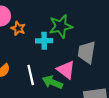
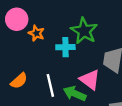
green star: (61, 26) -> (84, 31), turned -30

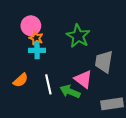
pink circle: (17, 19) -> (31, 26), moved
cyan cross: (65, 47) -> (37, 50), moved

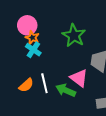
cyan cross: (37, 50) -> (33, 50), turned 35
orange semicircle: (21, 80) -> (26, 85), moved

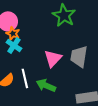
green star: (74, 35) -> (64, 15), moved
pink triangle: (79, 78) -> (53, 58), moved, turned 36

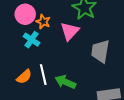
orange star: (13, 33) -> (43, 22), moved
pink triangle: (53, 58) -> (70, 31), moved

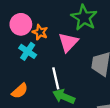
white line: (43, 75) -> (56, 78), moved

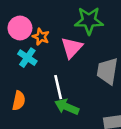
green star: (84, 18) -> (89, 21), turned -30
orange semicircle: (20, 91) -> (19, 101), turned -36

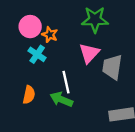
pink triangle: (72, 48) -> (89, 53), moved
green arrow: (67, 107) -> (61, 99), moved

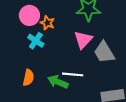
gray trapezoid: (112, 67) -> (104, 52), turned -40
white line: (66, 82) -> (73, 74), moved, turned -72

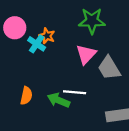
pink circle: (29, 15) -> (15, 28), moved
cyan cross: (36, 41) -> (37, 44), moved

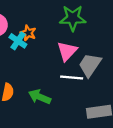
gray trapezoid: (109, 68) -> (90, 65), turned 65
white line: (75, 92) -> (72, 77), moved

